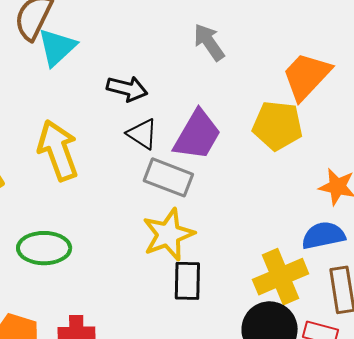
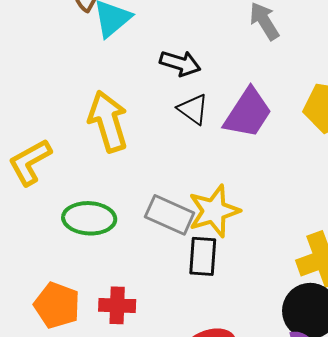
gray rectangle: (168, 177) -> (170, 215), moved
black rectangle: (187, 281) -> (203, 256), moved

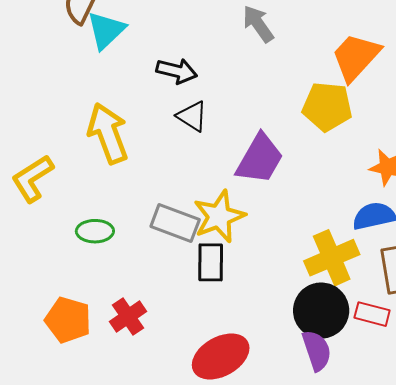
purple trapezoid: (248, 113) -> (260, 159), moved
green ellipse: (89, 218) -> (95, 231), size x0.7
red cross: (117, 305) -> (128, 317), turned -33

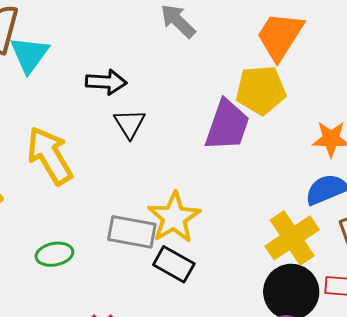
black triangle: (192, 116) -> (130, 124), turned 36
purple trapezoid: (260, 159) -> (227, 125), moved
black rectangle: (211, 262) -> (174, 264), turned -51

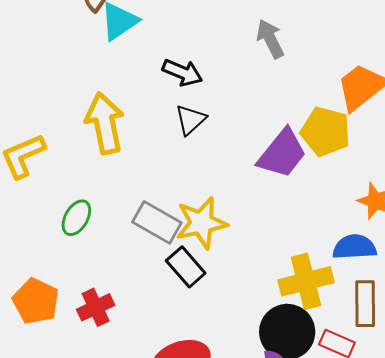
green ellipse: (54, 254) -> (76, 218), turned -69

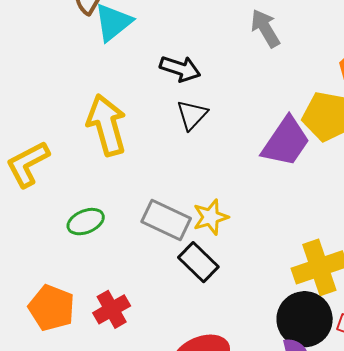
green ellipse: (76, 218) -> (86, 222), turned 42
yellow star: (201, 223) -> (211, 217), size x0.7

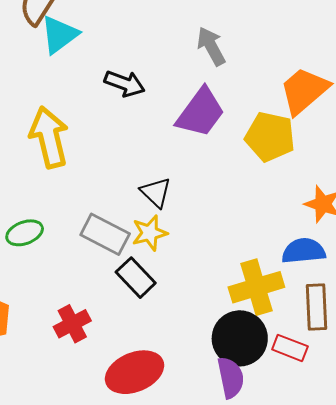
black triangle: (192, 115) -> (156, 192), moved, turned -32
purple trapezoid: (286, 142) -> (201, 112), moved
red cross: (112, 309) -> (72, 324), moved

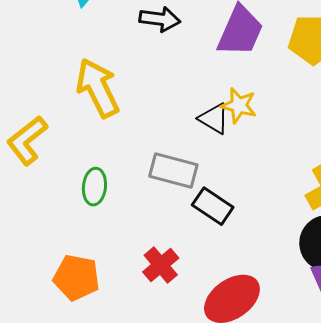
green ellipse: (25, 233) -> (94, 187), turned -51
yellow star: (150, 233) -> (239, 105), moved, turned -30

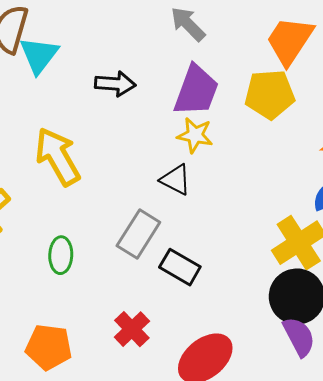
yellow star: (239, 105) -> (195, 135), moved
gray rectangle: (173, 171) -> (138, 234), turned -69

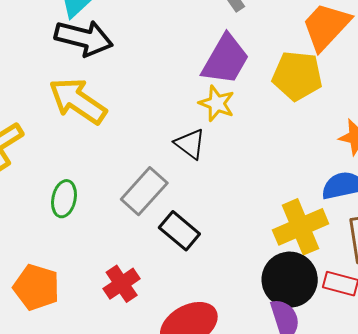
black arrow: (115, 84) -> (84, 38), moved, size x1.4
yellow arrow: (58, 156) -> (78, 101), turned -36

